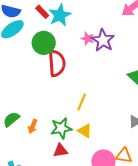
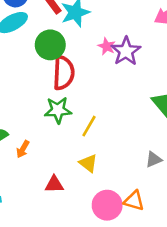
green star: (61, 128) -> (58, 110), moved

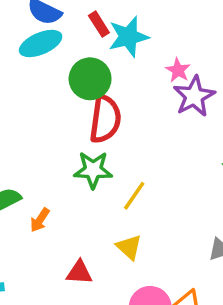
pink star: (107, 46) -> (178, 70), moved

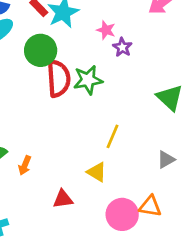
purple star: (194, 96) -> (122, 47), size x0.6
green star: (93, 170) -> (88, 80), moved
yellow line: (134, 196) -> (113, 136), moved

